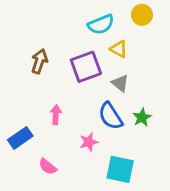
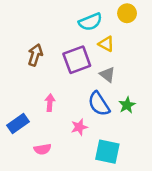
pink semicircle: (48, 167) -> (43, 149), turned -49

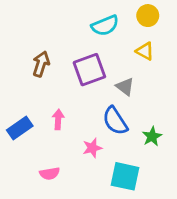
yellow triangle: (106, 44) -> (145, 51), moved
green star: (127, 105) -> (152, 136), moved
blue rectangle: (18, 123) -> (20, 128), moved

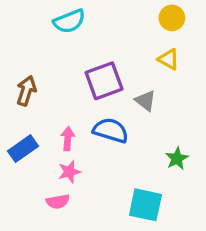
cyan semicircle: (105, 26) -> (69, 21), moved
brown arrow: (41, 64) -> (26, 91), moved
blue semicircle: (115, 121) -> (111, 130), moved, turned 140
pink star: (92, 148) -> (69, 172), moved

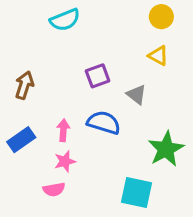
purple square: (104, 81) -> (98, 76), size x0.7
green star: (177, 159) -> (166, 149), size x1.6

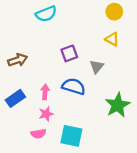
brown arrow: (24, 85) -> (18, 60), turned 54
gray triangle: (136, 94) -> (97, 67), turned 32
cyan square: (136, 193) -> (71, 136), moved

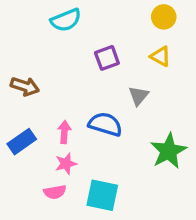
purple square: (69, 53) -> (107, 58), moved
brown arrow: (18, 60) -> (25, 86), turned 36

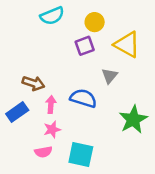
yellow circle: (164, 17) -> (95, 22), moved
yellow triangle: (161, 56) -> (127, 45), size x1.6
brown arrow: (25, 86) -> (33, 83), moved

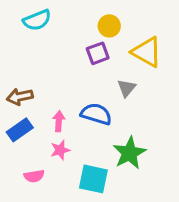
cyan semicircle: (52, 16) -> (37, 20), moved
brown arrow: (33, 83) -> (20, 97), moved, turned 150
green star: (133, 119) -> (129, 153), moved
pink semicircle: (43, 152) -> (34, 176), moved

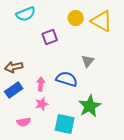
yellow triangle: (147, 52) -> (102, 21), moved
purple square: (98, 53) -> (50, 37), moved

